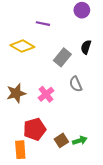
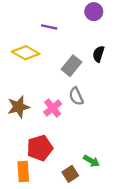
gray semicircle: (76, 84) -> (76, 96), moved
brown square: (61, 140) -> (70, 174), moved
green arrow: (80, 140) -> (91, 161), turned 48

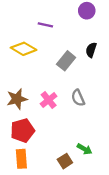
gray semicircle: (76, 96) -> (78, 98), moved
red pentagon: (40, 148) -> (22, 131), moved

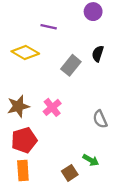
gray semicircle: (78, 98) -> (100, 119), moved

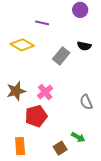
black semicircle: (98, 54) -> (84, 46), turned -96
red pentagon: (24, 140) -> (36, 116), moved

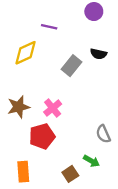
yellow diamond: (22, 45) -> (26, 53), turned -55
gray semicircle: (86, 102) -> (103, 134), moved

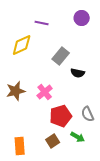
purple circle: (94, 12) -> (82, 18), moved
black semicircle: (99, 54) -> (78, 73), moved
red pentagon: (42, 136) -> (61, 116), moved
brown square: (70, 174) -> (53, 141), moved

